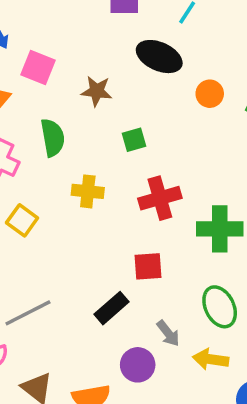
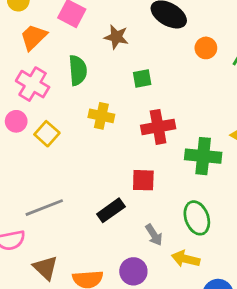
purple circle: (138, 365) -> (133, 271), moved

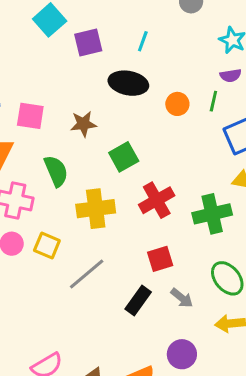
green square: (142, 78) -> (124, 157), size x1.4
yellow cross: (101, 116) -> (96, 209), size x1.4
gray line: (44, 208) -> (87, 274), moved
gray arrow: (154, 235) -> (182, 298), moved

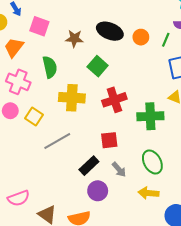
black ellipse: (128, 83) -> (110, 31), moved
green square: (124, 157) -> (98, 66), turned -30
purple circle: (182, 354) -> (98, 191), moved

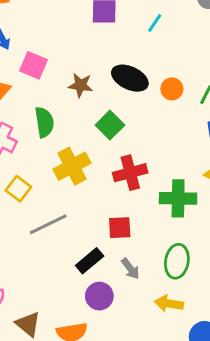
yellow cross: (72, 98) -> (72, 166), turned -35
green ellipse: (152, 162) -> (177, 261), turned 35

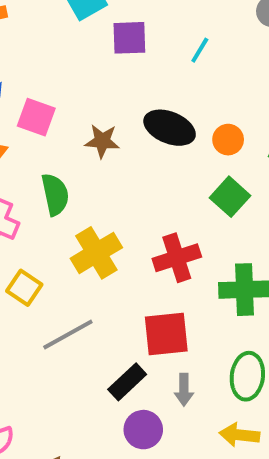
green square: (110, 125) -> (230, 197), moved
red square: (120, 228) -> (166, 334), size x1.4
gray arrow: (130, 269) -> (184, 390), turned 40

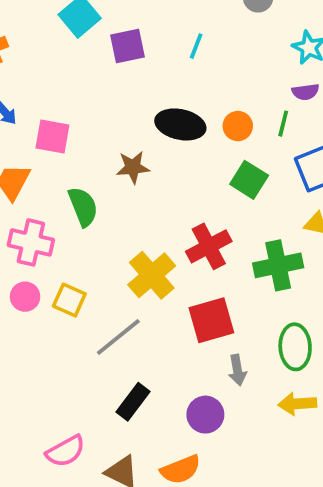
brown star: (102, 141) -> (133, 167), moved
yellow cross: (96, 253) -> (152, 275), moved
black rectangle: (127, 382) -> (133, 402), moved

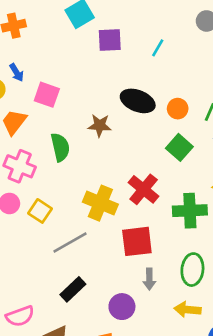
red cross: (209, 246) -> (144, 189), turned -32
yellow cross: (152, 275) -> (100, 203), turned -36

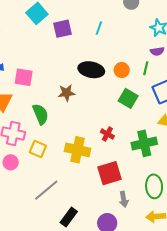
red cross: (144, 189) -> (107, 134), size x0.6
yellow square: (40, 211) -> (38, 149), moved
gray line: (70, 242) -> (46, 190), moved

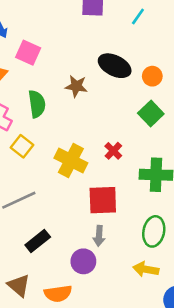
gray arrow: (124, 199) -> (99, 236), moved

